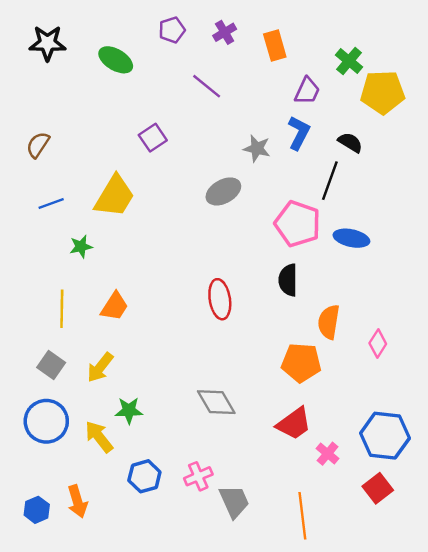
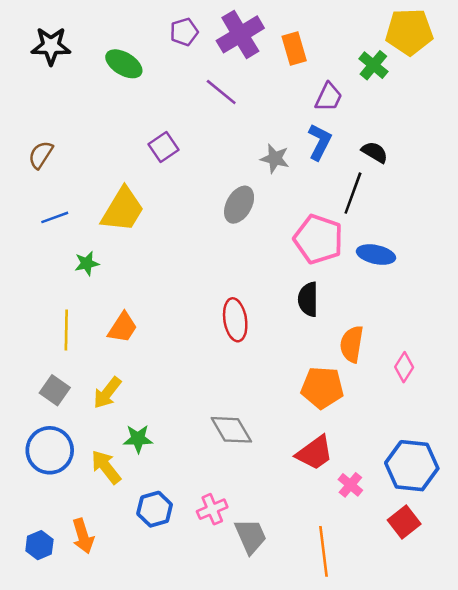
purple cross: (225, 32) -> (240, 34), size x1.8
yellow pentagon: (383, 92) -> (409, 32), moved
gray ellipse: (223, 191) -> (239, 205), turned -32

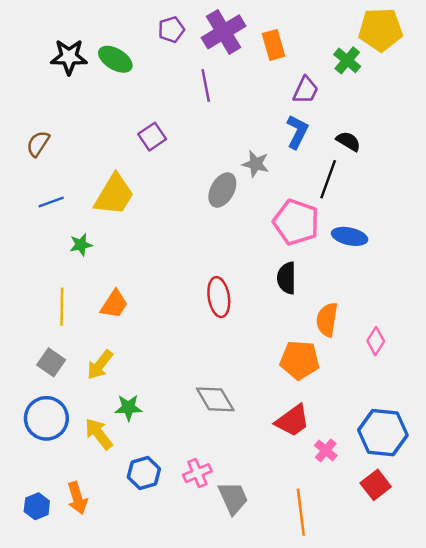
black star: (51, 46) -> (69, 57), moved
purple line: (221, 92) -> (206, 85), turned 40
gray star: (275, 159) -> (256, 164), moved

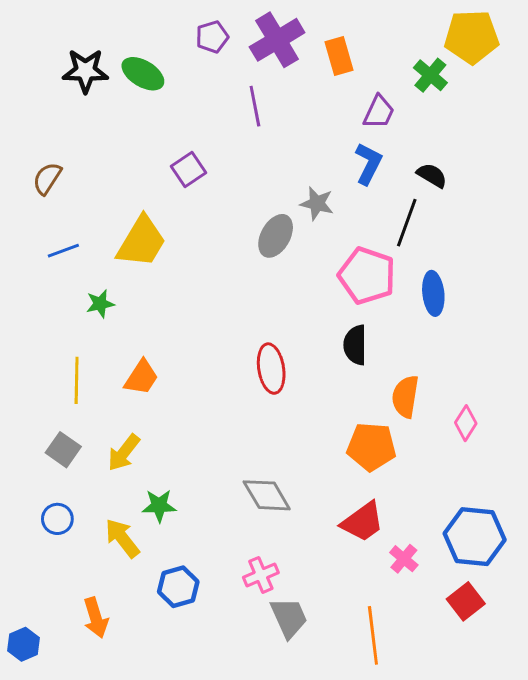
blue ellipse: (350, 236) -> (433, 293), turned 72
blue circle: (46, 418) -> (57, 519), size x0.6
pink cross: (197, 473) -> (261, 575), moved
blue hexagon: (37, 506) -> (23, 644), moved

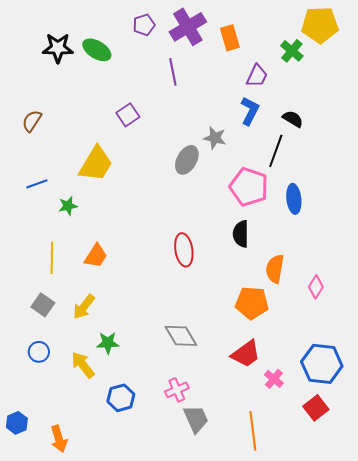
blue line: (63, 251) -> (37, 184), moved
orange arrow: (96, 618) -> (59, 439), moved
blue hexagon: (23, 644) -> (17, 423), moved

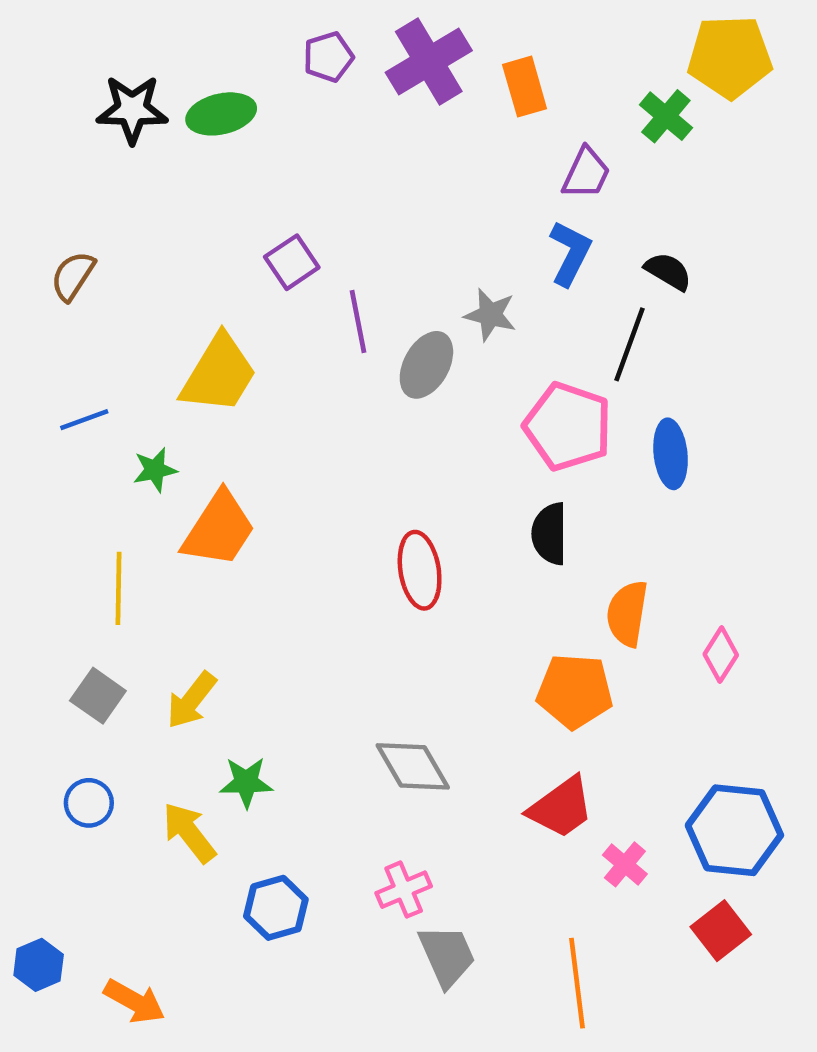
green ellipse: (97, 50) -> (221, 114), turned -44
purple line: (173, 72) -> (358, 322), moved
orange trapezoid: (96, 256) -> (219, 529), moved, size x1.4
orange arrow: (59, 439) -> (134, 1001), turned -44

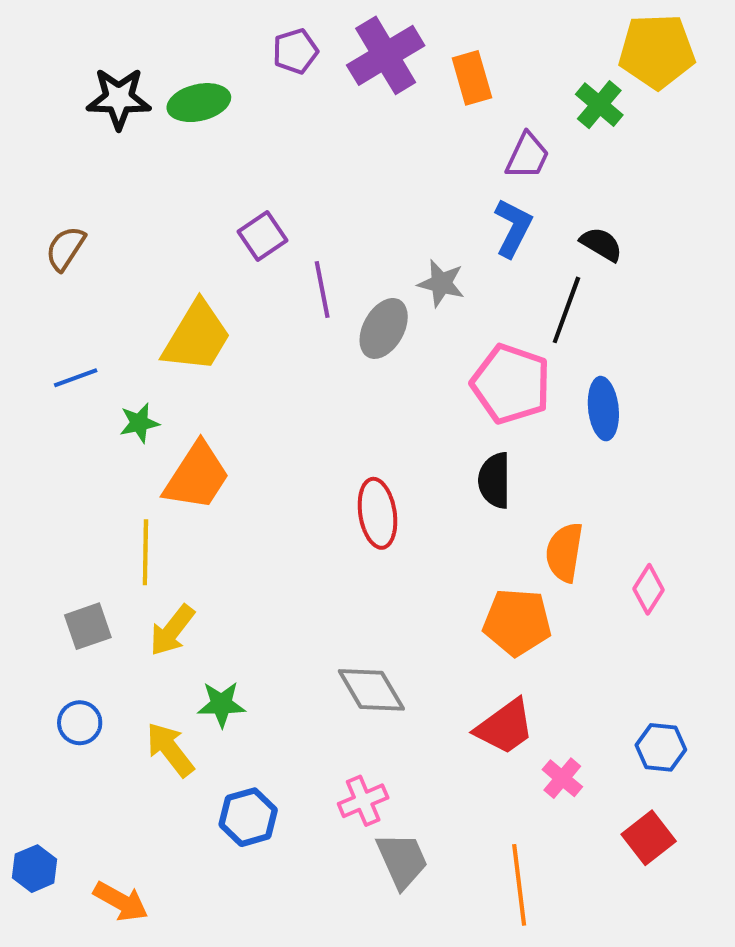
yellow line: (118, 588) -> (145, 552), moved
gray square: (98, 696) -> (88, 626), turned 36
blue hexagon: (734, 830) -> (661, 747), size x0.6

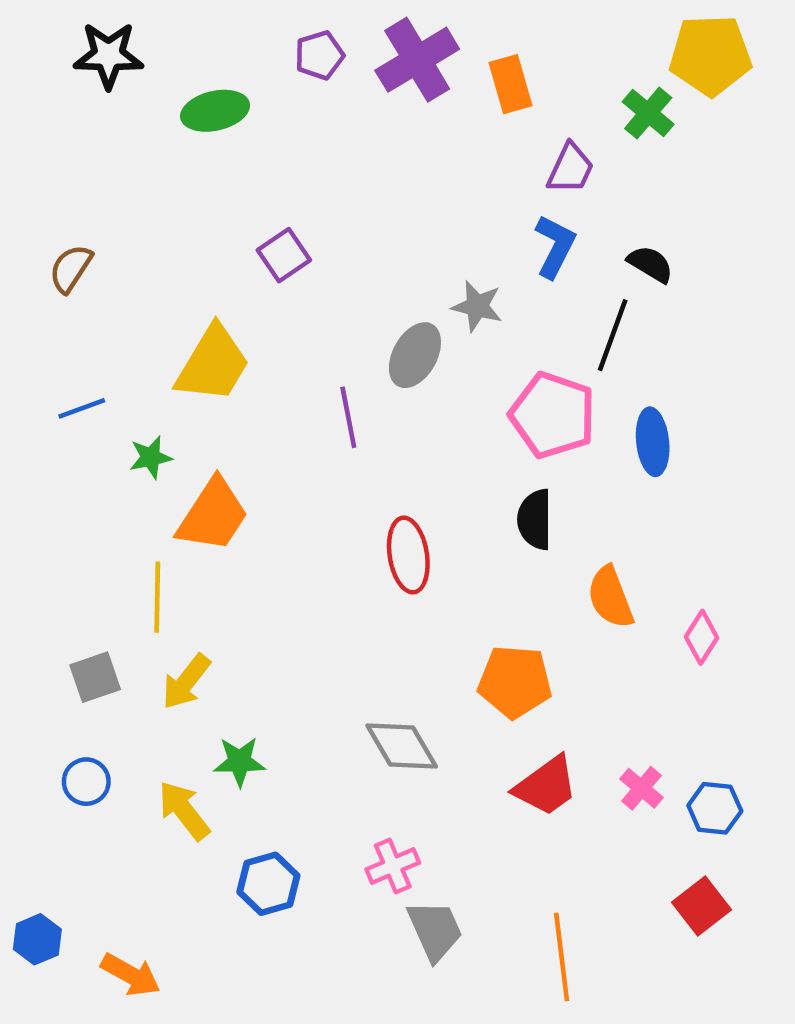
black star: (119, 98) -> (108, 55), moved
purple line: (322, 289) -> (348, 417), moved
orange semicircle: (564, 552) -> (610, 597), turned -30
orange pentagon: (517, 622) -> (515, 682), moved
pink cross: (562, 778) -> (642, 788), moved

